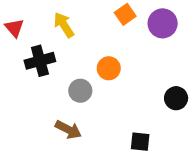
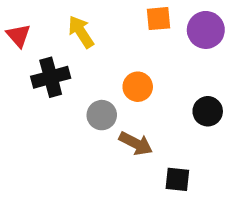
orange square: (125, 14) -> (159, 19), turned 30
black circle: (176, 98) -> (208, 111), moved
brown arrow: (68, 130) -> (136, 143), moved

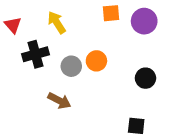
gray circle: (102, 115) -> (71, 66), moved
brown arrow: (136, 143) -> (59, 101), moved
black square: (177, 179) -> (136, 126), moved

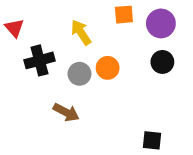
yellow arrow: (57, 22) -> (81, 32), moved
black circle: (145, 78) -> (162, 62), moved

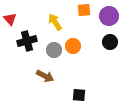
black square: (152, 140) -> (79, 95), moved

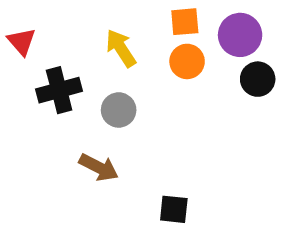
black circle: (110, 42) -> (258, 79), moved
orange circle: (73, 46) -> (187, 61), moved

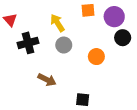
orange circle: (187, 61) -> (96, 57), moved
gray circle: (119, 110) -> (64, 45), moved

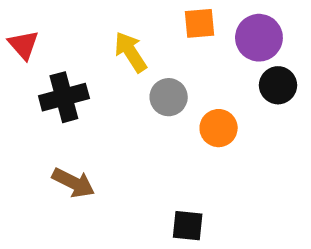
gray circle: (64, 45) -> (169, 97), moved
brown arrow: (47, 80) -> (73, 183), moved

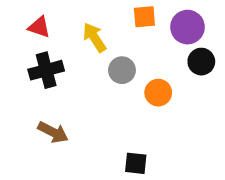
red triangle: (23, 45) -> (39, 27), moved, turned -30

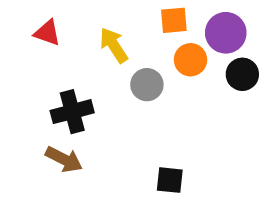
black cross: (46, 70) -> (72, 112), moved
orange circle: (158, 93) -> (190, 60), moved
black square: (136, 163) -> (170, 180), moved

